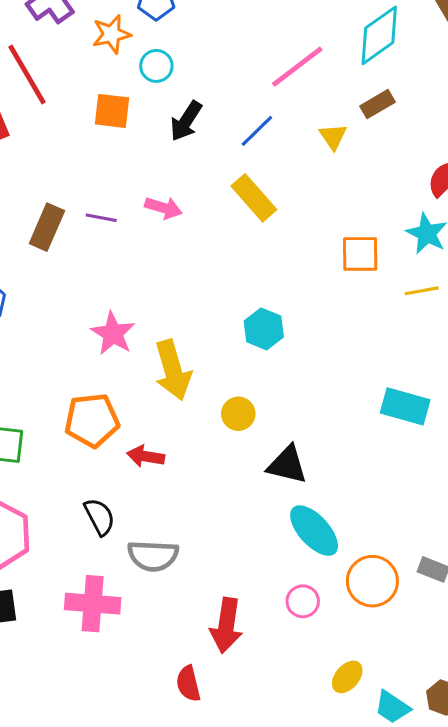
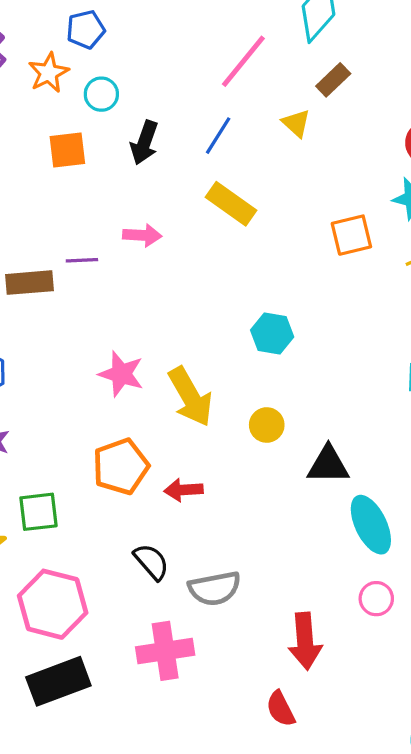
brown rectangle: (47, 227) -> (29, 283), turned 75
cyan ellipse: (314, 531) -> (371, 525), turned 30

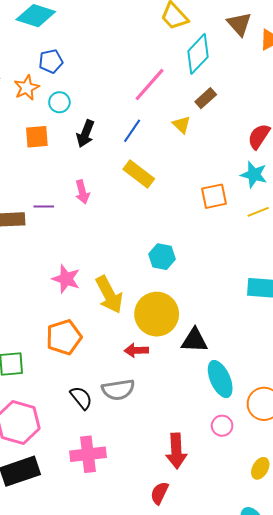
pink arrow: (142, 235) -> (82, 192), turned 70
yellow circle: (267, 425) -> (157, 314), size x2.0
red arrow: (184, 490) -> (136, 350), moved
gray semicircle: (215, 588) -> (118, 390), moved
red semicircle: (281, 709) -> (159, 493), turned 50

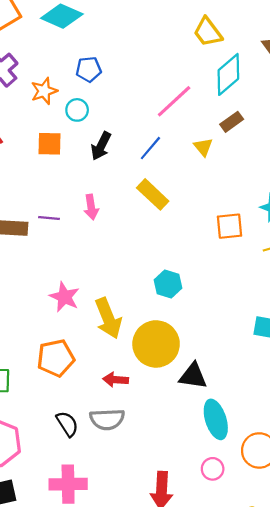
blue pentagon: (51, 61) -> (89, 69), moved
red arrow: (136, 350) -> (115, 380), moved

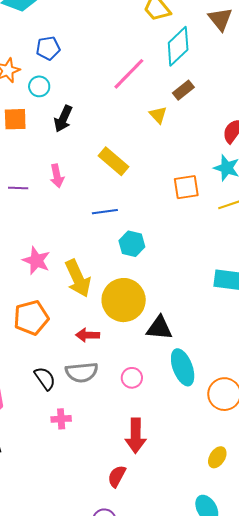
blue line: (150, 148) -> (105, 212), moved, turned 45
pink circle: (213, 469) -> (132, 378), moved
pink cross: (68, 484) -> (61, 419), moved, size x0.6

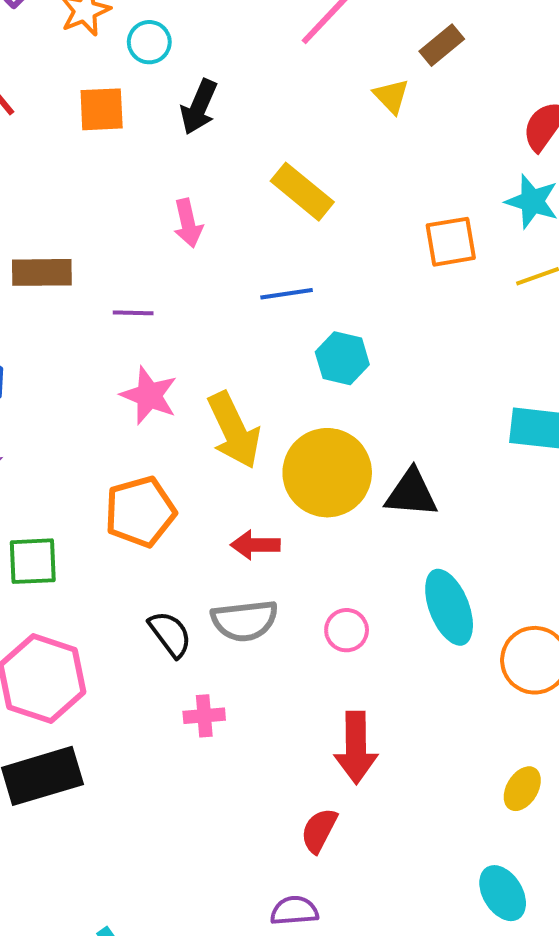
purple line: (18, 188) -> (133, 313), moved
black triangle: (159, 328) -> (411, 493), moved

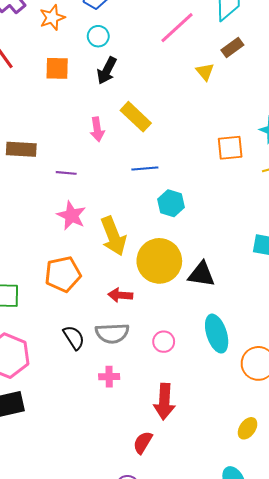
cyan circle: (149, 42) -> (98, 36), moved
yellow rectangle: (302, 192) -> (136, 117), moved
pink cross: (204, 716) -> (109, 377), moved

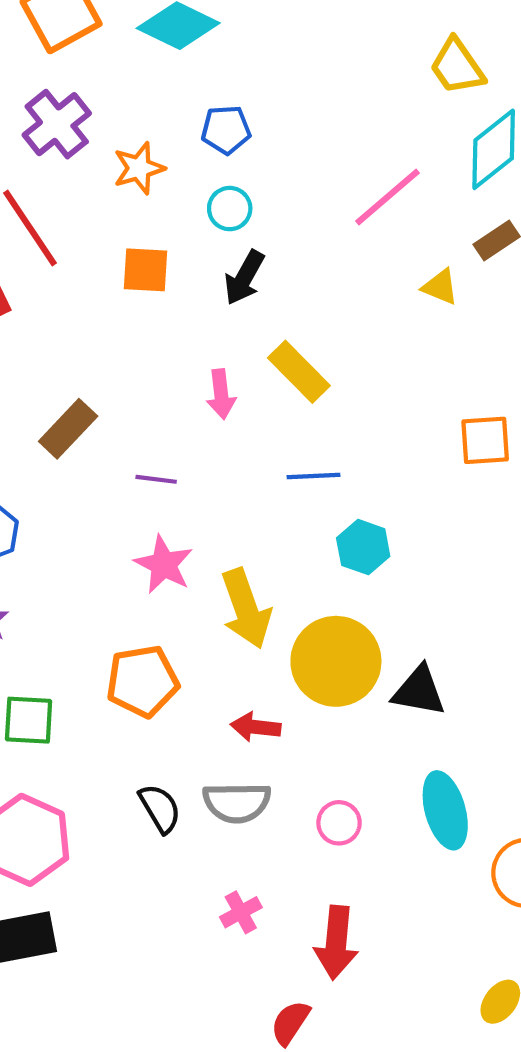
yellow triangle: (205, 72) -> (440, 287), turned -30
brown rectangle: (21, 149) -> (68, 429), turned -52
pink cross: (109, 377) -> (241, 912), moved, turned -30

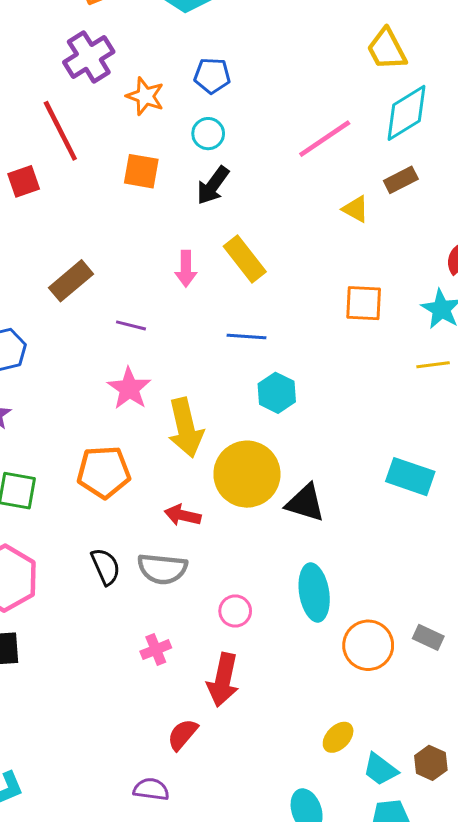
orange star: (139, 168) -> (145, 96), turned 30
orange square: (485, 440) -> (364, 303), moved
pink circle: (339, 823) -> (235, 611), moved

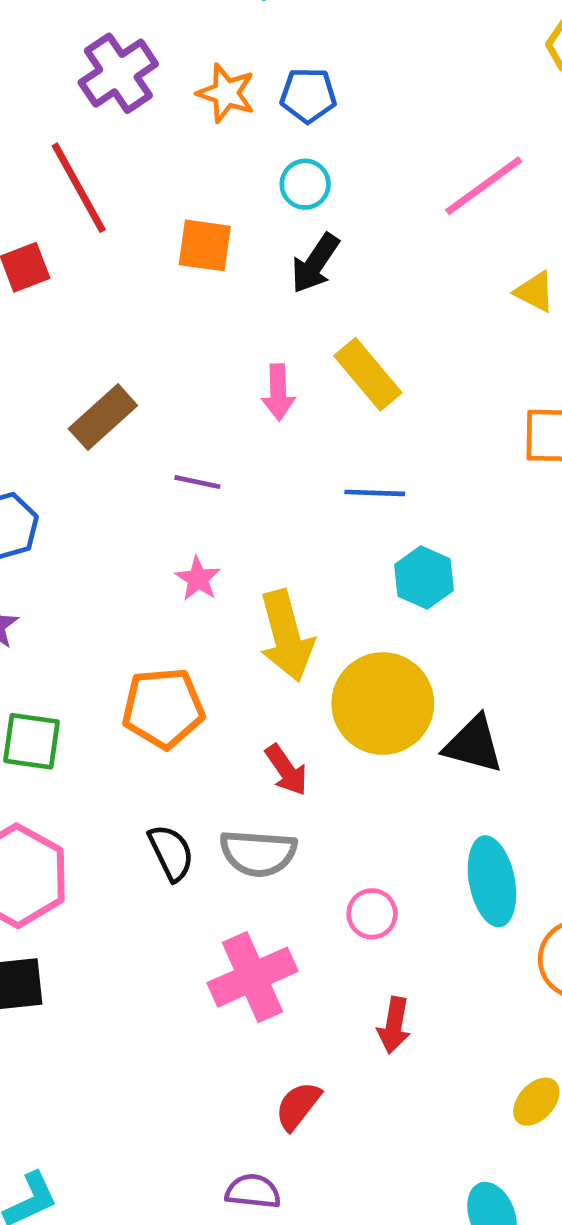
orange star: (145, 96) -> (226, 93), moved
pink star: (129, 388) -> (198, 579), size x0.7
red arrow: (183, 515) -> (286, 770), turned -136
pink cross: (156, 650) -> (253, 977), size x1.8
red arrow: (223, 680) -> (394, 1025), moved, size x0.7

